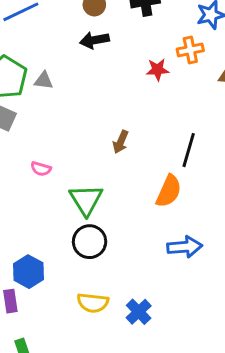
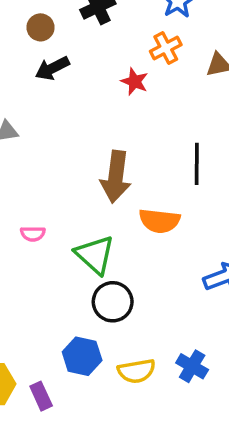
red star: (158, 70) -> (135, 81), turned -30
brown arrow: (121, 142) -> (116, 177), size x1.8
orange semicircle: (169, 191) -> (159, 221), moved, turned 88
blue hexagon: (28, 272) -> (82, 356), moved

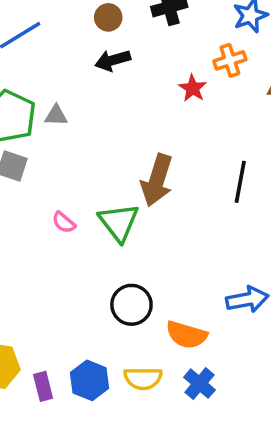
orange semicircle: (159, 221) -> (186, 335), moved
pink semicircle: (33, 234) -> (64, 222), turned 30
green triangle: (95, 255) -> (119, 222), moved
blue hexagon: (82, 356) -> (90, 380), moved

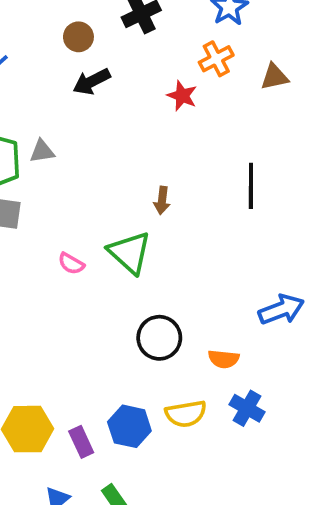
brown arrow: (157, 180) -> (162, 200), size x0.5
orange semicircle: (186, 335) -> (224, 359), size x0.7

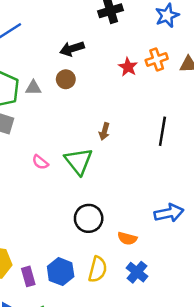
brown circle: (78, 37) -> (66, 79), moved
orange cross: (216, 59) -> (157, 59), moved
yellow semicircle: (186, 414) -> (98, 269), turned -75

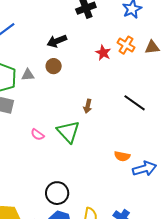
orange cross: (157, 59) -> (126, 45), turned -36
black line: (162, 131) -> (135, 103), turned -60
black circle: (89, 218) -> (57, 193), moved
orange semicircle: (127, 238) -> (122, 156), moved

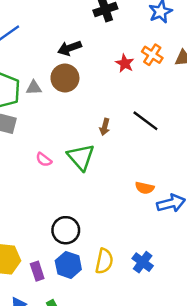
brown circle: (54, 66) -> (65, 78), size x1.5
black line: (135, 103) -> (145, 121), moved

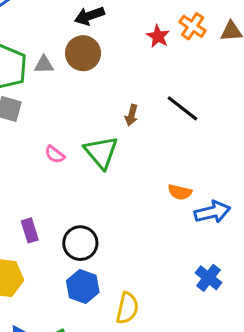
yellow semicircle: (104, 261) -> (127, 308), moved
blue cross: (143, 262) -> (208, 278), moved
purple rectangle: (37, 271) -> (30, 230), moved

